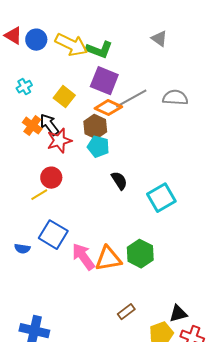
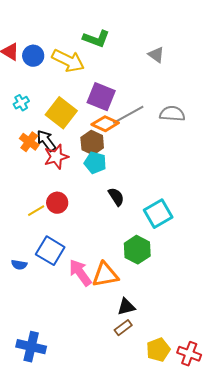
green L-shape: (99, 50) -> (96, 39), moved
yellow square: (64, 97) -> (61, 113), size x1.4
red circle: (51, 178) -> (57, 203), moved
green hexagon: (140, 254) -> (137, 250), moved
black triangle: (178, 314) -> (126, 307), moved

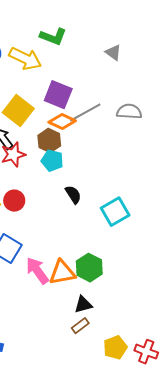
green hexagon: (137, 250) -> (89, 268), moved

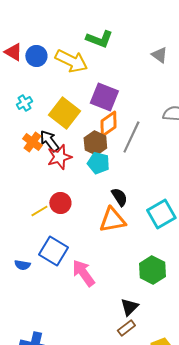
gray line: (85, 113) -> (131, 137), moved, turned -36
orange diamond: (62, 122) -> (108, 124), turned -60
green hexagon: (89, 268) -> (152, 270), moved
orange triangle: (62, 273) -> (112, 220), moved
black triangle: (83, 305) -> (129, 307), turned -30

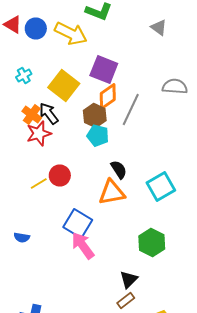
red star: (59, 157) -> (39, 134), moved
blue square: (53, 251) -> (78, 224), moved

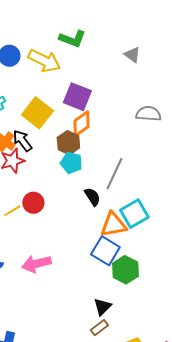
gray line: (131, 110) -> (114, 174), moved
orange triangle: (112, 192) -> (113, 225), moved
blue square: (78, 224) -> (105, 251), moved
pink arrow: (83, 246) -> (36, 264), moved, turned -68

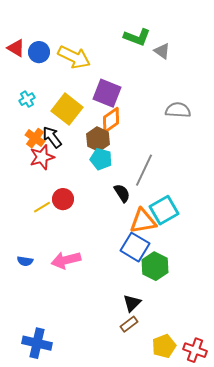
green L-shape: (72, 39) -> (137, 37), moved

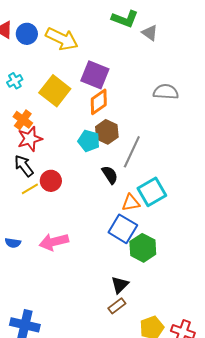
black arrow: (52, 137) -> (24, 166), moved
brown hexagon: (98, 139) -> (107, 132), moved
orange triangle: (143, 221) -> (131, 203), size x0.7

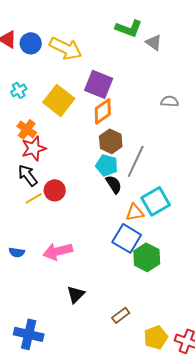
gray semicircle: (166, 92) -> (170, 101), size x0.7
cyan pentagon: (89, 141) -> (107, 165), moved
black triangle: (120, 285) -> (76, 294), moved

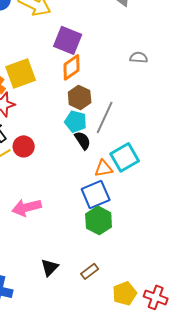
yellow square: (59, 100) -> (21, 73), moved, turned 32
blue square: (127, 238) -> (96, 194), turned 36
green hexagon: (147, 257) -> (99, 220), moved
black triangle: (76, 294) -> (50, 267), moved

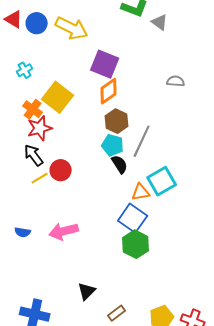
yellow square: (21, 73) -> (58, 97), turned -32
blue square: (96, 194) -> (133, 218), turned -32
brown rectangle: (90, 271) -> (117, 313), moved

